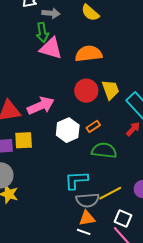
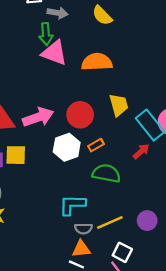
red circle: (86, 91) -> (80, 115), moved
gray semicircle: (88, 200) -> (83, 229), size x0.7

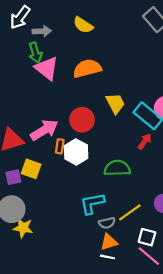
pink triangle: (54, 53) -> (47, 68), turned 30
orange rectangle: (96, 145) -> (60, 146), moved, turned -40
yellow square: (16, 155) -> (31, 169), turned 30

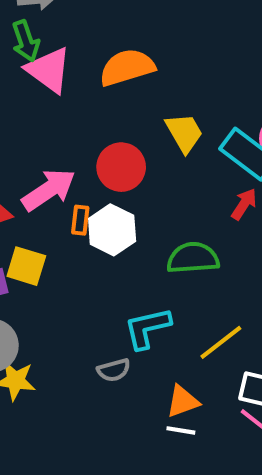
gray semicircle: (107, 223) -> (114, 370), moved

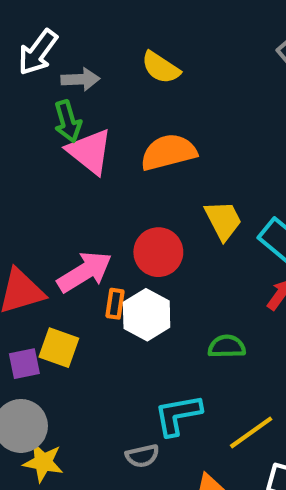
green semicircle: (193, 258) -> (227, 347), size x0.7

